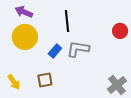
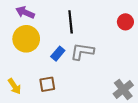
red circle: (120, 31) -> (125, 22), moved

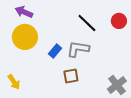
black line: (71, 22) -> (87, 23), moved, turned -40
brown square: (47, 84) -> (71, 76), moved

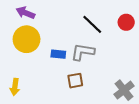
blue rectangle: (55, 51) -> (58, 54), turned 56
yellow arrow: (14, 82) -> (15, 87), turned 42

